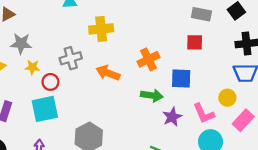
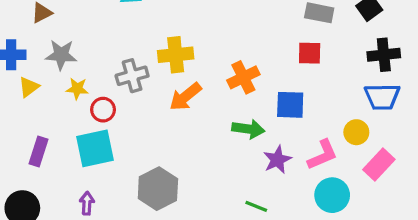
yellow cross: (101, 29) -> (176, 55), moved
orange arrow: (108, 73) -> (185, 97), turned -60
pink L-shape: (204, 113) -> (322, 155), turned -90

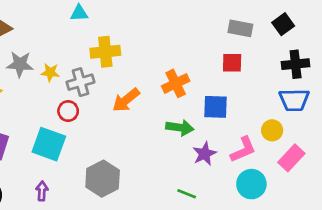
yellow cross: (176, 55) -> (105, 52), moved
yellow star: (77, 89) -> (50, 72), moved
red circle: (103, 110) -> (68, 111), moved
cyan square: (95, 148) -> (49, 144), turned 32

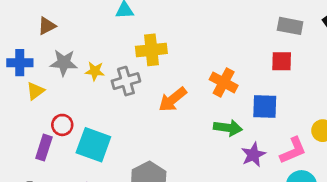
orange cross: (176, 83) -> (224, 82), turned -36
red circle: (68, 111) -> (62, 125), moved

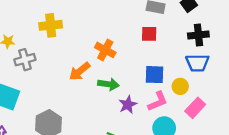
gray cross: (126, 81) -> (25, 60), moved
orange arrow: (173, 99) -> (80, 71), moved
blue square: (265, 107) -> (155, 75), moved

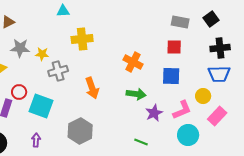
orange arrow: (80, 71) -> (92, 88), moved, turned -70
blue square: (155, 75) -> (171, 76), moved

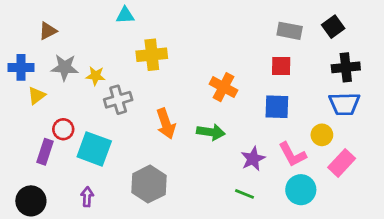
green arrow: (136, 94) -> (211, 132), moved
pink L-shape: (182, 110) -> (292, 155), turned 85
green line: (141, 142) -> (245, 194), moved

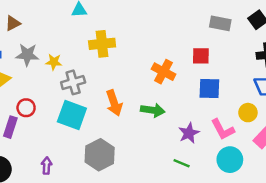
red square: (281, 66) -> (201, 56), moved
cyan square: (94, 149) -> (72, 115), moved

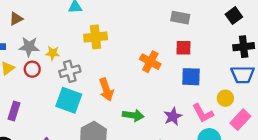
gray rectangle: (220, 23) -> (180, 18), moved
red circle: (26, 108) -> (32, 69), moved
green arrow: (153, 110) -> (133, 115), moved

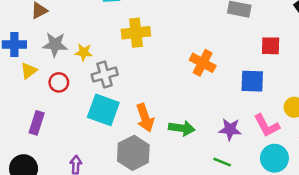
red square: (184, 48) -> (271, 46), moved
red circle: (32, 69) -> (59, 82), moved
orange arrow: (106, 90) -> (145, 118), moved
purple star: (173, 116) -> (230, 129), turned 30

